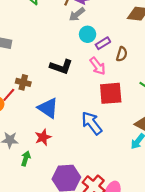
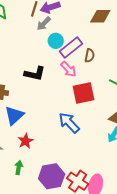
purple rectangle: (103, 43) -> (71, 47), size x1.6
blue triangle: (48, 108) -> (14, 116), moved, turned 50
green arrow: (26, 159) -> (19, 167), moved

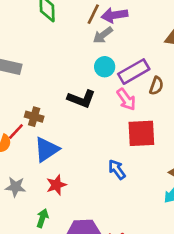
cyan circle: (56, 41) -> (105, 67), moved
blue arrow: (69, 123) -> (117, 169), size x0.7

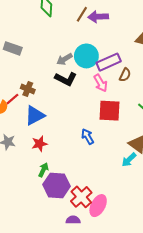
gray arrow: (103, 35) -> (64, 59), moved
cyan circle: (105, 67) -> (86, 56), size x1.5
green arrow: (42, 218) -> (43, 170), moved

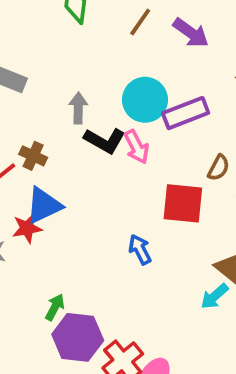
purple arrow: (98, 17) -> (191, 33), moved, turned -144
gray arrow: (64, 59) -> (78, 108), moved, turned 119
brown semicircle: (125, 75) -> (219, 168), moved
pink arrow: (101, 83) -> (137, 147), moved
red star: (39, 144) -> (27, 228), moved

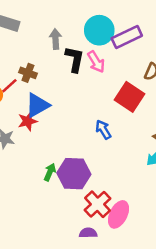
black L-shape: (105, 141) -> (75, 59), turned -104
red square: (183, 203) -> (129, 97), turned 32
purple hexagon: (78, 337) -> (74, 174), moved

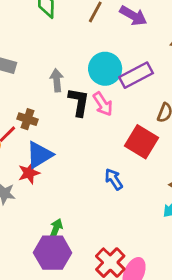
purple hexagon: (74, 174) -> (53, 253), moved

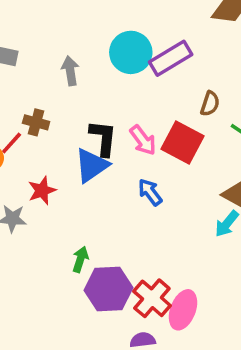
black L-shape: (79, 102) -> (103, 138), moved
pink arrow: (103, 104) -> (143, 140), moved
blue triangle: (39, 155) -> (92, 165), moved
purple hexagon: (53, 253) -> (108, 289), moved

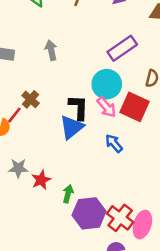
cyan circle: (131, 52) -> (107, 84), moved
gray arrow: (70, 71) -> (51, 50), moved
brown cross: (36, 122) -> (31, 99), turned 30
red star: (42, 191) -> (41, 180), moved

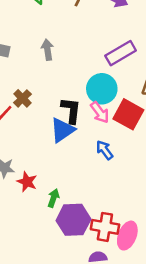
red star: (41, 180) -> (27, 182), turned -30
red cross: (120, 218) -> (105, 227), turned -32

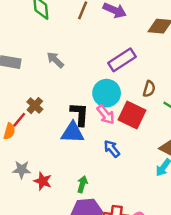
gray arrow: (47, 50) -> (55, 60), turned -36
blue triangle: (62, 130) -> (73, 133), turned 40
green arrow: (53, 198) -> (82, 184), moved

